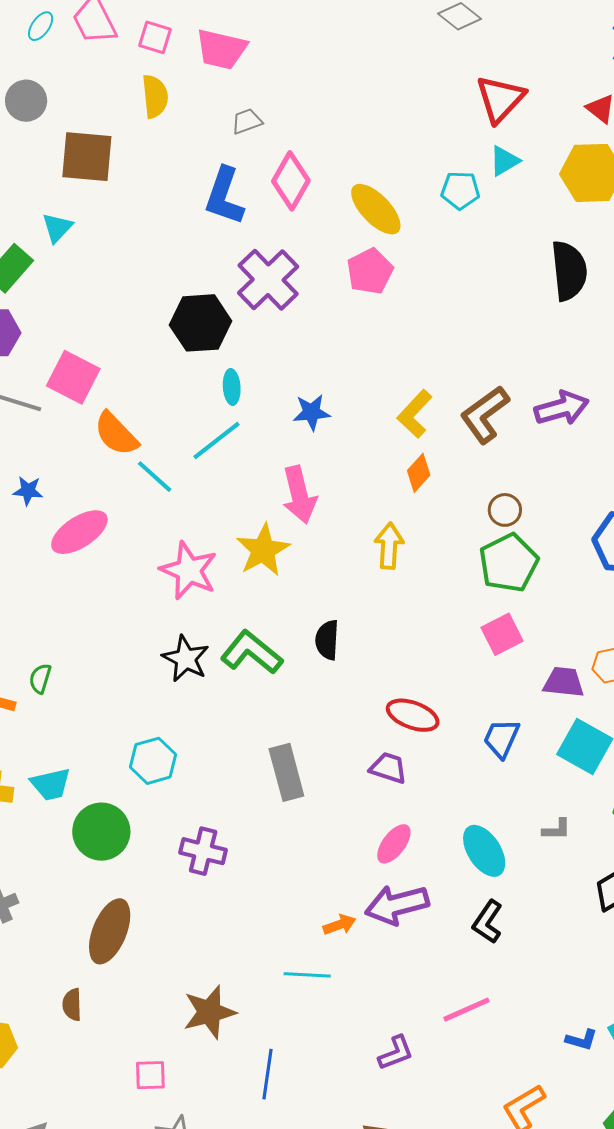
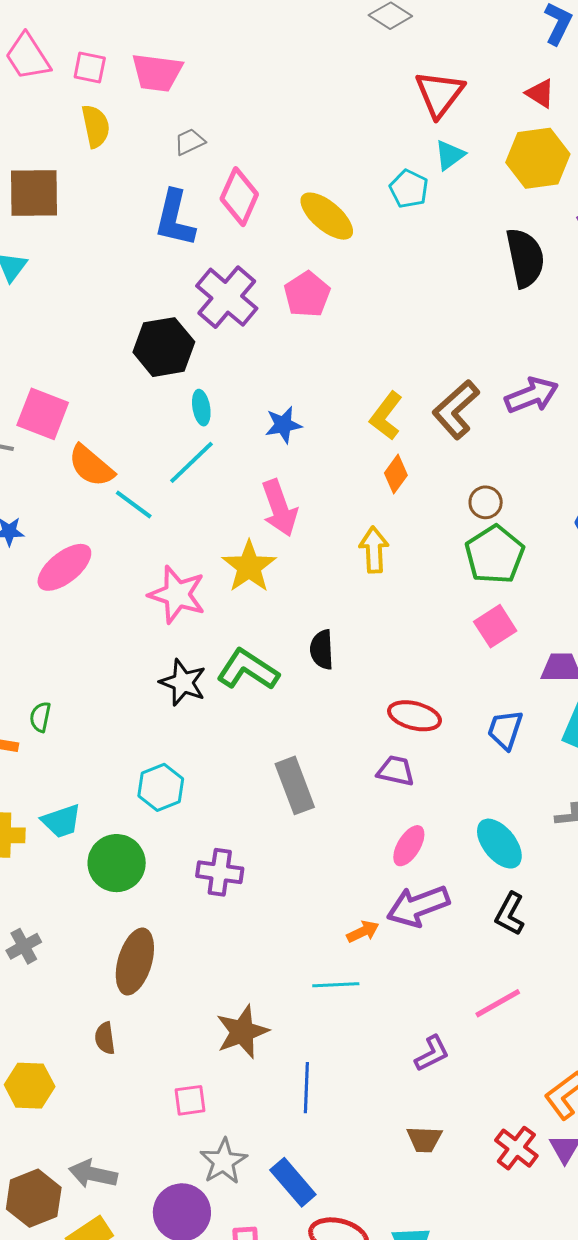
cyan pentagon: (460, 190) -> (409, 189), turned 30
pink pentagon: (370, 271) -> (307, 294), moved

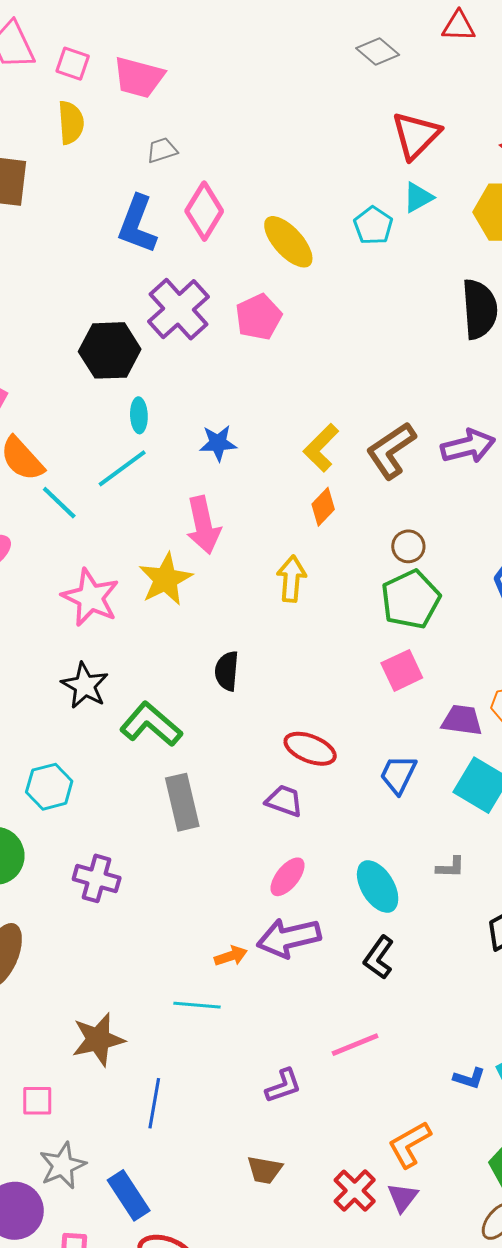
green L-shape: (248, 670) -> (151, 724), moved

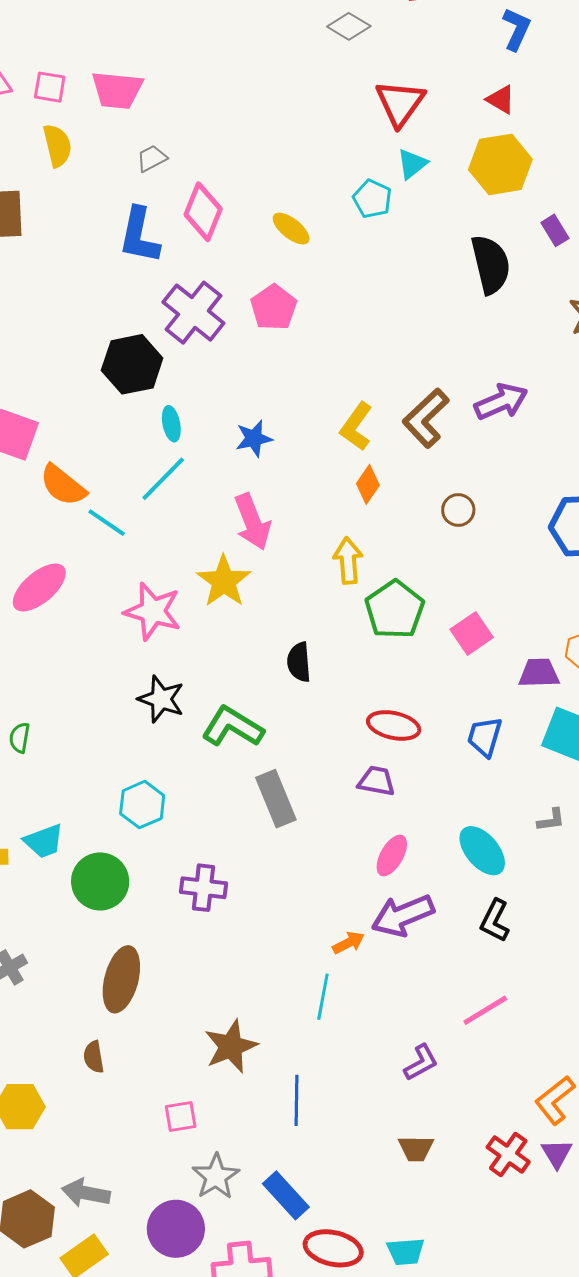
yellow ellipse: (288, 242) -> (291, 229), size x0.7
green pentagon: (411, 599) -> (395, 610), moved
cyan line: (197, 1005) -> (323, 997), turned -75

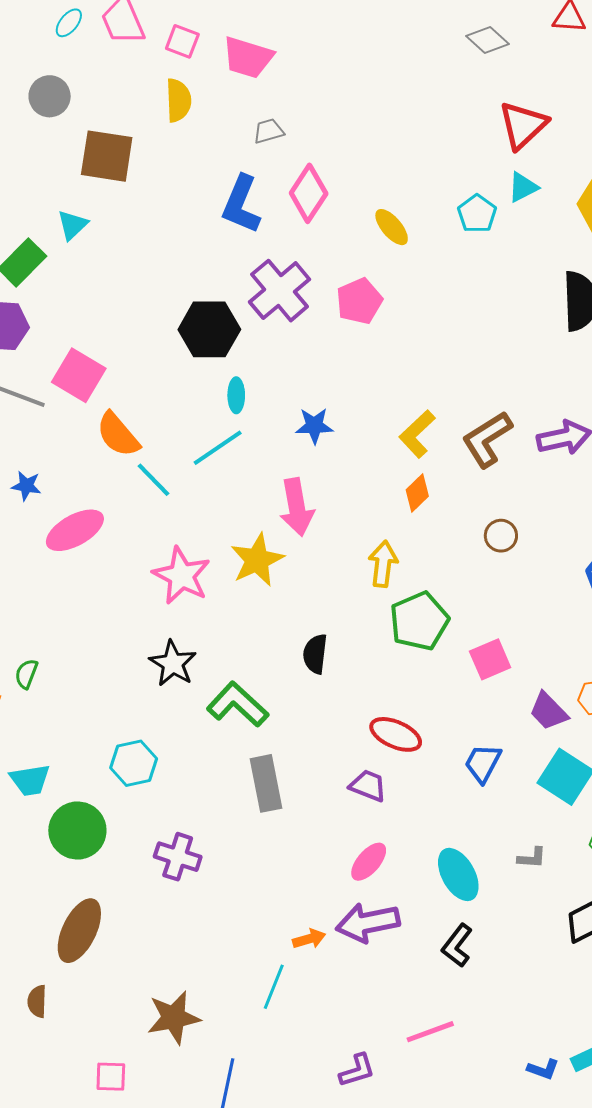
purple trapezoid: (539, 673) -> (548, 711), turned -144

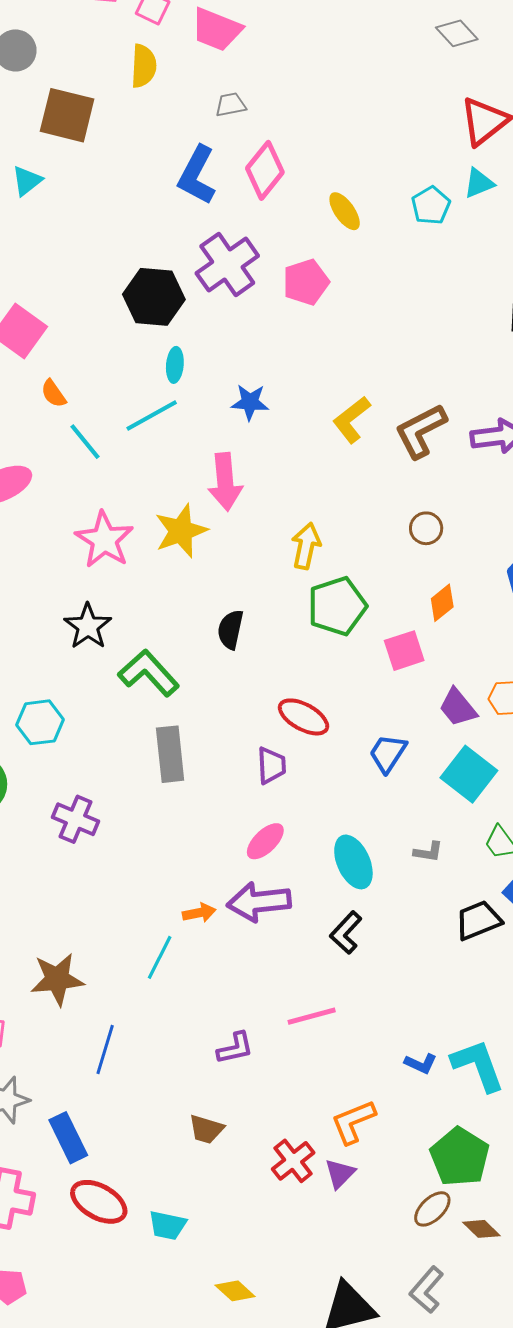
orange semicircle: (118, 435) -> (54, 394), size x0.6
orange diamond: (417, 493) -> (442, 603), moved
purple trapezoid: (368, 786) -> (271, 765), turned 60

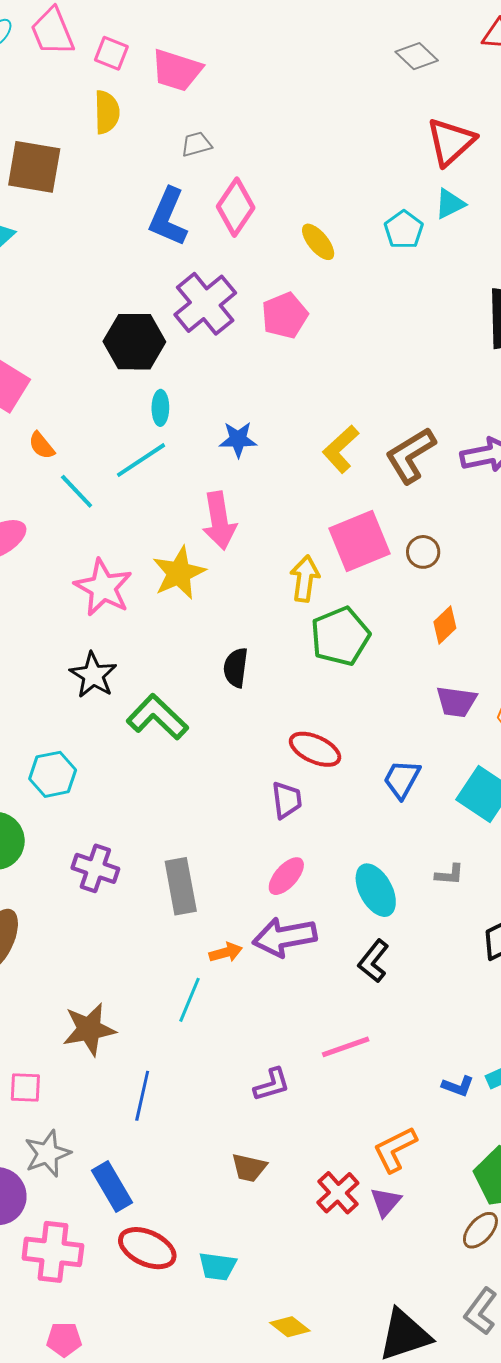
pink square: (404, 651) -> (360, 541), moved, size x1.5
purple trapezoid: (458, 707) -> (456, 702), moved, turned -39
gray rectangle: (170, 754) -> (181, 886), moved

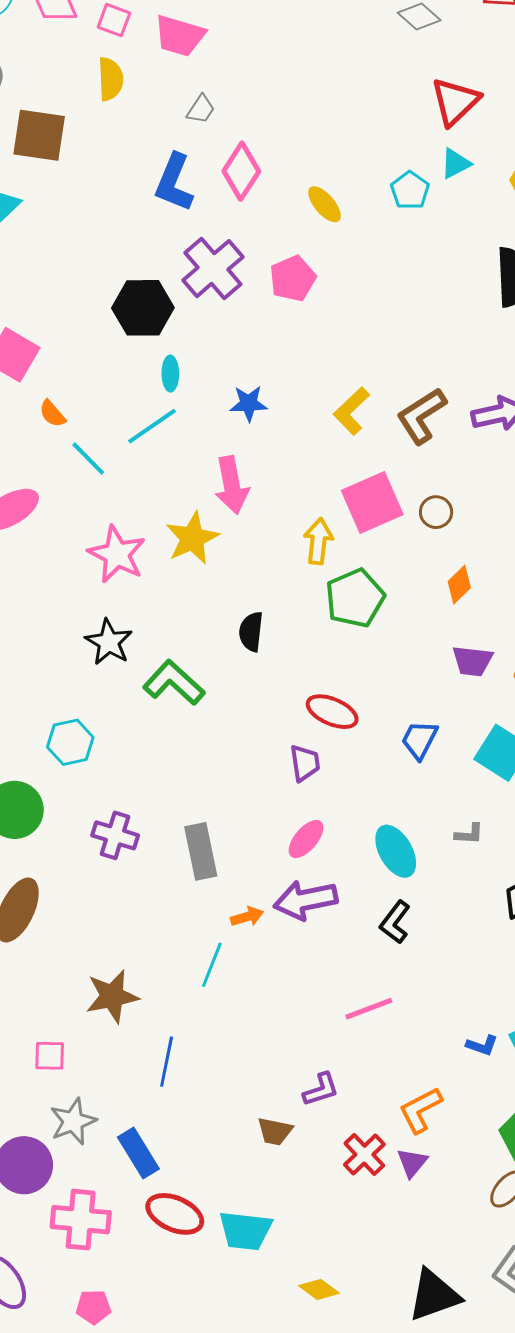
gray trapezoid: (196, 144) -> (201, 109), turned 140
purple L-shape: (272, 1085) -> (321, 1089), moved
cyan trapezoid: (218, 1266) -> (245, 1231), size x1.4

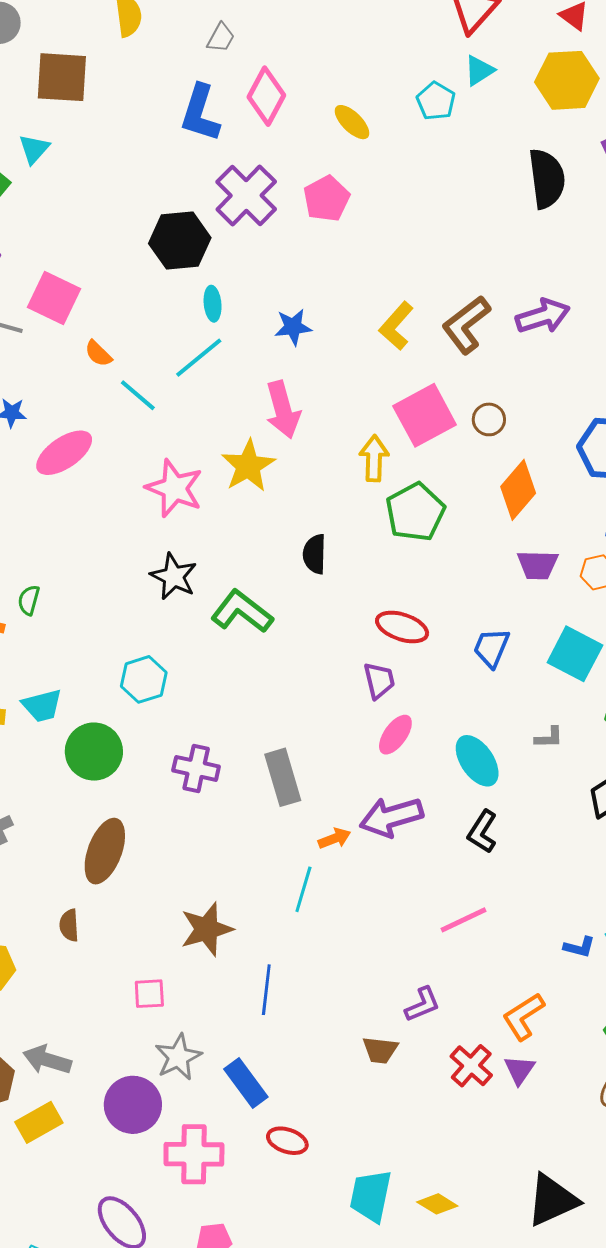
orange diamond: (459, 585) -> (518, 490), size x1.5
pink ellipse: (306, 839) -> (395, 735), moved
red ellipse: (175, 1214) -> (287, 1141), size x0.7
cyan trapezoid: (245, 1231) -> (371, 1196), moved, turned 100

